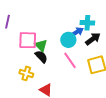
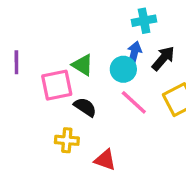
cyan cross: (87, 23) -> (144, 21), moved
blue arrow: (77, 32) -> (134, 53), turned -32
green triangle: (41, 45) -> (83, 65), moved

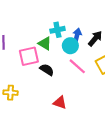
cyan cross: (144, 21) -> (57, 30), moved
yellow cross: (67, 140) -> (11, 93), moved

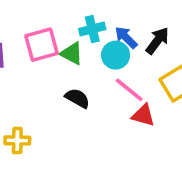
blue arrow: (77, 36) -> (126, 37), turned -56
pink square: (29, 56) -> (41, 45), moved
red triangle: (60, 103) -> (143, 115), moved

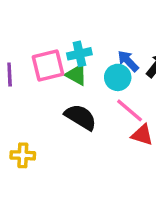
cyan cross: (92, 29) -> (79, 54), moved
black semicircle: (77, 98) -> (81, 117), size x1.4

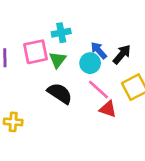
cyan cross: (79, 54) -> (61, 33), moved
green triangle: (76, 75) -> (58, 60), turned 36

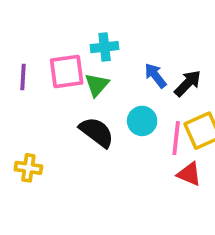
cyan circle: (90, 63) -> (142, 121), moved
pink line: (99, 89) -> (176, 138), moved, turned 50
red triangle: (108, 109) -> (189, 174), moved

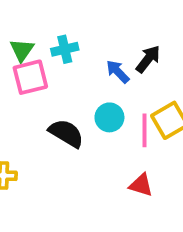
black arrow: (188, 83) -> (148, 59), moved
green triangle: (97, 85) -> (22, 50), moved
red triangle: (189, 174) -> (141, 185), moved

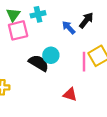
cyan circle: (109, 117) -> (51, 55), moved
red triangle: (141, 185) -> (70, 94), moved

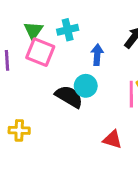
blue arrow: (69, 27) -> (97, 55), moved, turned 48
pink square: (18, 30) -> (40, 52), turned 36

